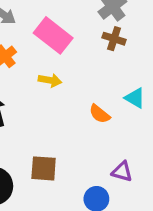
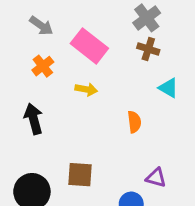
cyan triangle: (135, 98) -> (168, 88), moved
orange semicircle: (100, 114) -> (134, 122), turned -135

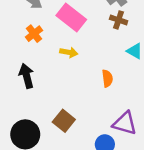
brown square: (80, 175) -> (64, 121), turned 35
purple triangle: (156, 178) -> (125, 123), size x1.5

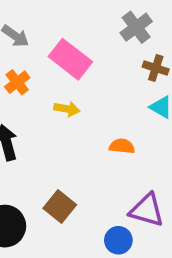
brown cross: (119, 20) -> (156, 68), moved
orange semicircle: (107, 78) -> (122, 146), turned -77

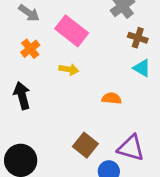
brown square: (60, 207) -> (85, 145), moved

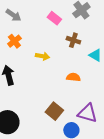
pink rectangle: (72, 31) -> (54, 18), moved, size x0.6
brown cross: (138, 38) -> (73, 40), moved

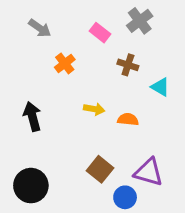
orange cross: (14, 41) -> (65, 63), moved
yellow arrow: (42, 56) -> (94, 109), moved

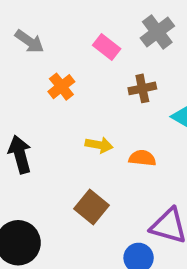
brown cross: (128, 65) -> (142, 88), turned -30
brown square: (100, 169) -> (91, 207), moved

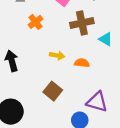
brown cross: (142, 88) -> (82, 23), size x1.5

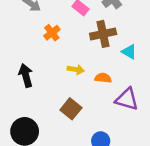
purple triangle: (97, 102) -> (127, 99), moved

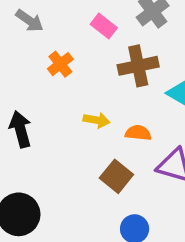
brown square: (71, 109) -> (116, 176), moved

